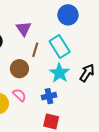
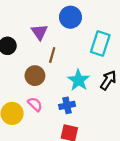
blue circle: (68, 15) -> (70, 17), moved
cyan rectangle: (60, 47) -> (100, 44), moved, turned 50

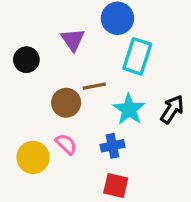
cyan rectangle: (100, 44) -> (137, 56), moved
brown line: (52, 55) -> (94, 86), moved, turned 63

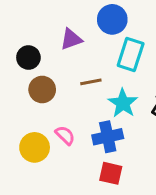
purple triangle: (73, 40) -> (71, 39), turned 45
brown circle: (66, 103) -> (42, 89), moved
blue cross: (113, 146) -> (108, 137), size x1.4

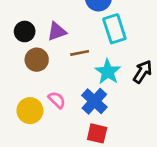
purple triangle: (71, 39) -> (57, 31), moved
cyan rectangle: (131, 54) -> (114, 29), turned -36
blue cross: (108, 137) -> (94, 101), turned -35

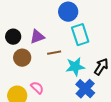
cyan star: (108, 72) -> (75, 67), turned 30
blue cross: (94, 101) -> (85, 89), moved

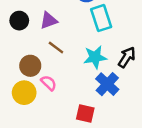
brown line: (54, 53) -> (56, 47), moved, turned 48
brown circle: (22, 58) -> (30, 66), moved

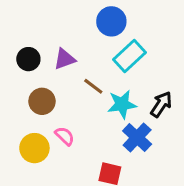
cyan rectangle: (101, 18) -> (129, 56), turned 65
brown line: (56, 47) -> (93, 86), moved
brown circle: (30, 66) -> (42, 101), moved

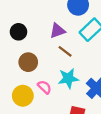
purple triangle: (65, 59) -> (57, 31), moved
cyan star: (122, 104) -> (68, 78), moved

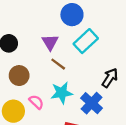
purple triangle: (57, 31) -> (50, 42), turned -42

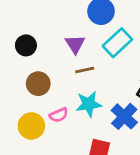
brown line: (58, 64) -> (85, 70), turned -49
pink semicircle: (36, 102) -> (59, 115), turned 112

